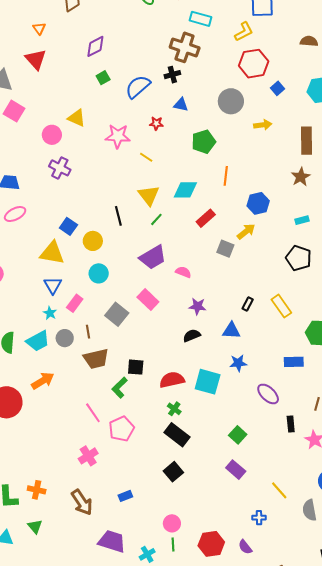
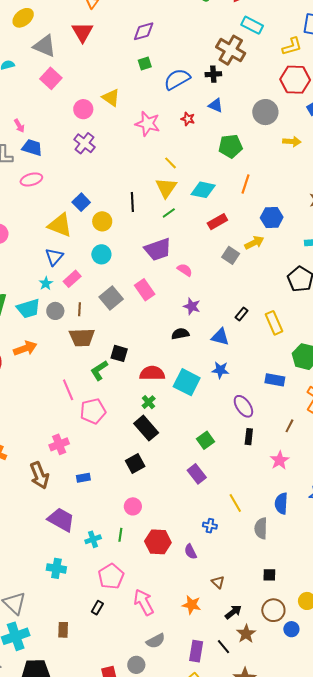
yellow line: (146, 157) -> (170, 163), moved
black rectangle: (291, 424) -> (249, 437), moved
pink cross: (88, 456) -> (59, 444), moved
pink circle: (172, 523) -> (133, 506), moved

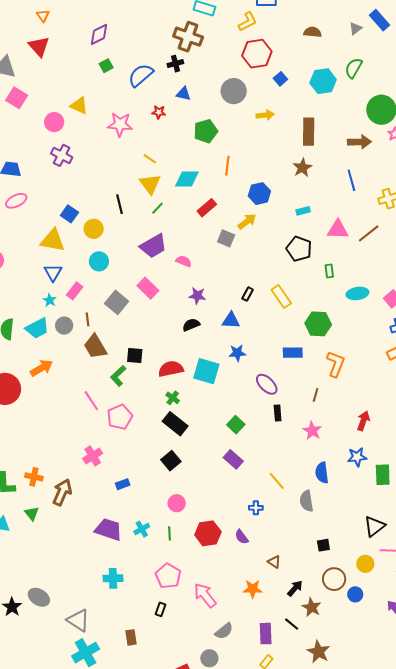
brown trapezoid: (82, 337) -> (95, 347), turned 72
brown arrow: (39, 475) -> (62, 492), moved, turned -124
cyan cross: (93, 539) -> (142, 529), moved

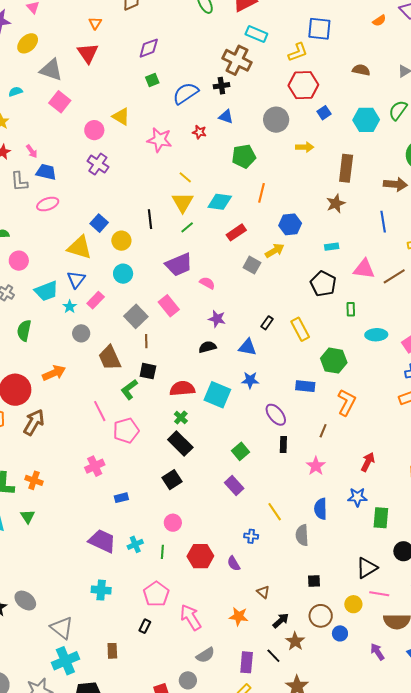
brown line: (88, 319) -> (146, 341), moved
cyan trapezoid: (37, 328) -> (46, 291), moved
brown arrow: (62, 492) -> (34, 422), moved

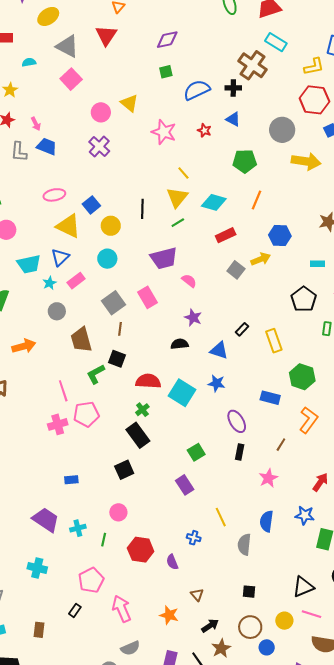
yellow arrow: (305, 147) -> (306, 161), size x1.6
pink ellipse: (48, 204) -> (54, 195), moved
pink cross: (95, 466) -> (58, 424), moved

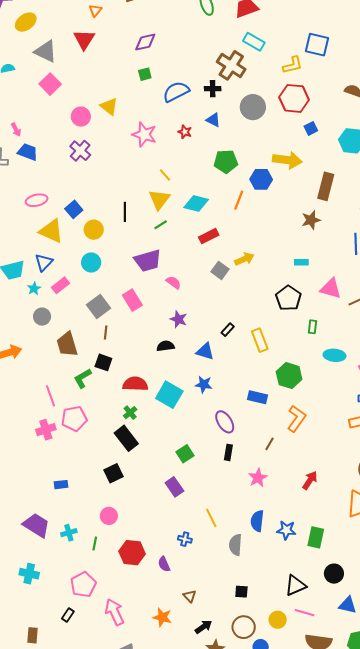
gray circle: (282, 130) -> (253, 107), moved
blue hexagon: (280, 236) -> (261, 179), moved
blue star: (305, 515) -> (286, 530), moved

